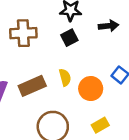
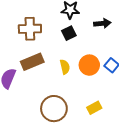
brown rectangle: (32, 86) -> (32, 62), moved
orange circle: (91, 89) -> (89, 65), moved

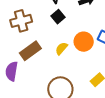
yellow semicircle: (65, 67) -> (61, 48), turned -112

